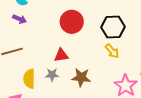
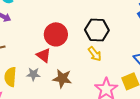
red circle: (72, 22) -> (56, 34), moved
red triangle: (61, 55) -> (44, 55), turned 42

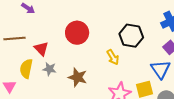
black hexagon: (97, 30) -> (131, 36), moved
red triangle: (44, 55) -> (41, 49), moved

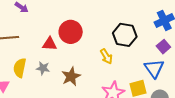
red triangle: (41, 49) -> (50, 44), moved, turned -42
brown star: (78, 77) -> (71, 76), turned 30

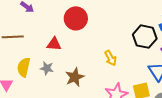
red circle: (71, 32) -> (76, 18), moved
black hexagon: (125, 35) -> (145, 37), moved

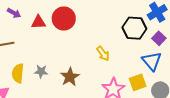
red triangle: (54, 44) -> (39, 22), moved

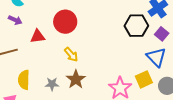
red triangle: (39, 22) -> (38, 36), moved
yellow arrow: (103, 54) -> (71, 54), moved
gray star: (41, 71) -> (52, 84), moved

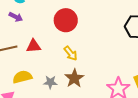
red triangle: (38, 36) -> (34, 46), moved
yellow semicircle: (24, 80) -> (22, 77), turned 72

